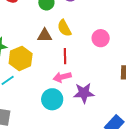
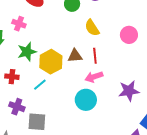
brown triangle: (45, 35) -> (75, 56), moved
purple star: (84, 93) -> (129, 91), moved

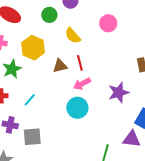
pink circle: (129, 35) -> (108, 23), moved
yellow hexagon: (51, 62) -> (33, 48), moved

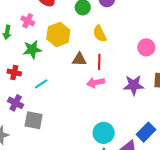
pink circle: (108, 23) -> (146, 47), moved
purple star: (119, 92) -> (134, 85), moved
cyan circle: (77, 108) -> (104, 133), moved

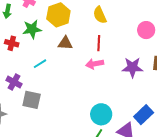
brown triangle: (79, 59) -> (65, 43), moved
red cross: (14, 73) -> (12, 43), moved

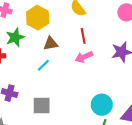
cyan line: (40, 64) -> (43, 65), moved
gray square: (32, 100) -> (42, 105), moved

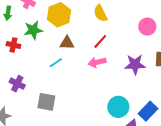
red line: (83, 36) -> (100, 41), turned 42
cyan circle: (102, 105) -> (118, 107), moved

